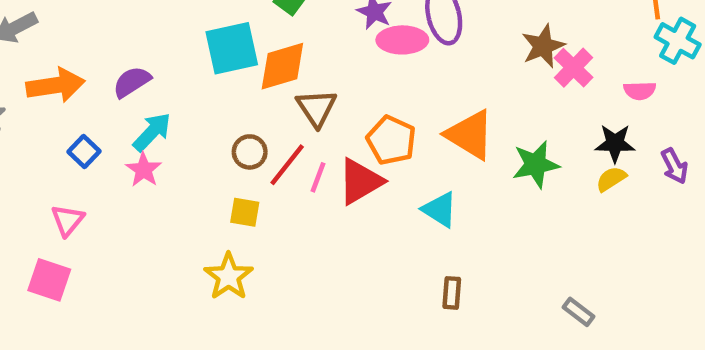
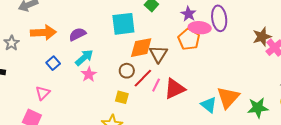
orange diamond: (282, 66) -> (141, 48), moved
orange triangle: (470, 135) -> (228, 97), moved, turned 35
orange pentagon: (391, 140) -> (189, 39), moved
green star: (536, 164) -> (258, 108), moved
pink star: (144, 170) -> (89, 74), moved

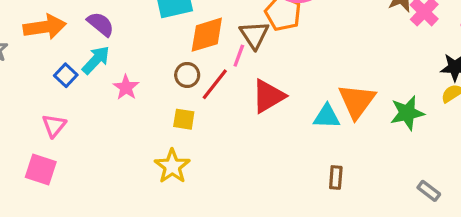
purple semicircle: (77, 34) -> (101, 24), turned 72
brown triangle: (158, 54) -> (254, 35), moved
cyan arrow: (84, 58) -> (96, 60), moved
pink line: (156, 85) -> (239, 56), moved
cyan triangle: (209, 105) -> (327, 116), turned -30

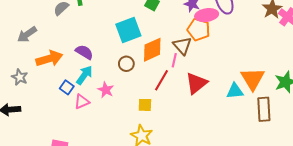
brown circle: (187, 75) -> (126, 64), moved
pink triangle: (54, 126) -> (82, 102), moved, turned 35
brown rectangle: (336, 177) -> (264, 109), moved, size x1.6

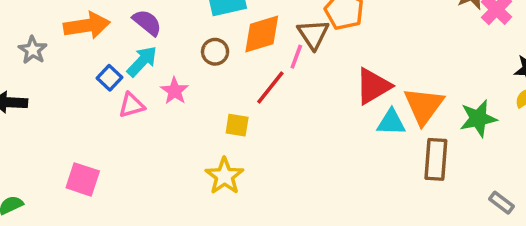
red triangle: (196, 83) -> (373, 86), moved

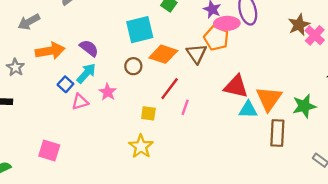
orange diamond: (262, 34) -> (163, 54), turned 36
pink line: (296, 57) -> (185, 107), moved
red triangle: (373, 86) -> (236, 86), turned 45

